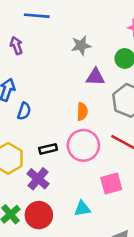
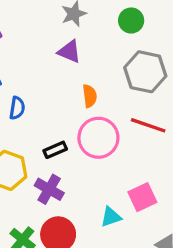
purple triangle: (95, 77) -> (69, 52), moved, turned 30
pink square: (111, 184) -> (142, 197), moved

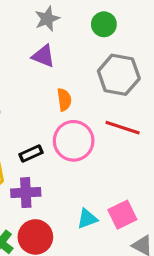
purple cross: (49, 189) -> (26, 193), turned -32
pink square: (142, 197) -> (122, 215), moved

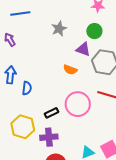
purple triangle: (43, 56) -> (83, 49), moved
orange semicircle: (64, 100) -> (70, 70), moved, turned 120

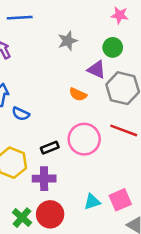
blue semicircle: (27, 88) -> (21, 114), turned 104

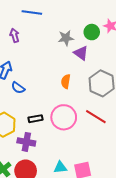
green circle: (113, 47) -> (92, 32), moved
purple triangle: (97, 70) -> (81, 53), moved
orange semicircle: (78, 94) -> (66, 81), turned 64

